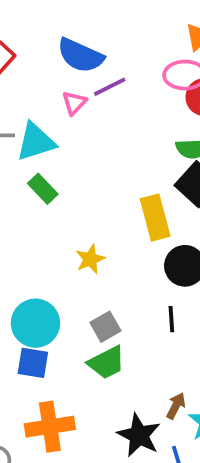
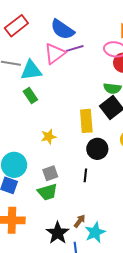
pink triangle: (74, 103) -> (55, 54), size x1.6

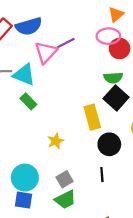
blue semicircle: (62, 29) -> (29, 26), moved, turned -40
cyan triangle: (31, 70) -> (24, 75), turned 40

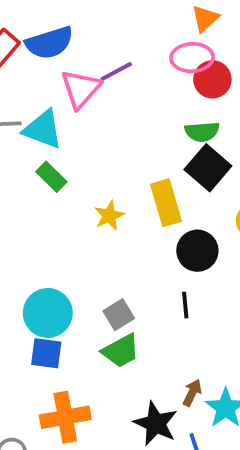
yellow star: (56, 141) -> (109, 216), moved

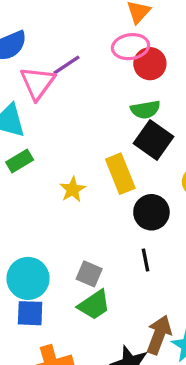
green rectangle: (51, 177) -> (20, 161), turned -70
gray square: (119, 315) -> (89, 274), turned -30
brown arrow: (192, 393) -> (159, 335), size x1.6

